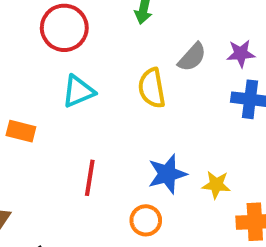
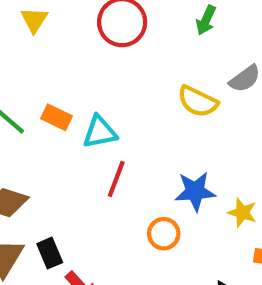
yellow semicircle: (152, 88) -> (198, 101), turned -66
cyan triangle: (78, 91) -> (100, 132), moved

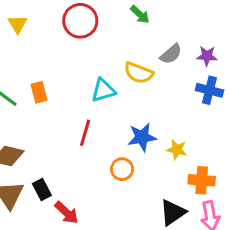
green arrow: (206, 20) -> (140, 15), turned -66
orange rectangle: (57, 117) -> (39, 92), turned 54
cyan triangle: (100, 132) -> (103, 90), moved

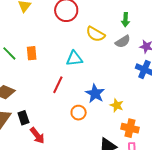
green arrow: (140, 15) -> (126, 20), moved, turned 40
yellow semicircle: (139, 73) -> (95, 34), moved
blue star: (142, 137) -> (95, 93), turned 30

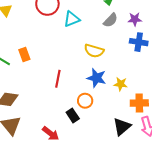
yellow semicircle: (95, 34) -> (94, 51), moved
cyan triangle: (74, 59) -> (72, 19), moved
black rectangle: (23, 118) -> (73, 116), moved

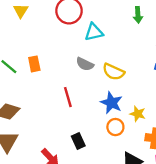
gray semicircle: (111, 20) -> (85, 64), moved, turned 63
red line: (58, 79) -> (68, 97), turned -36
orange circle: (85, 101) -> (115, 127), moved

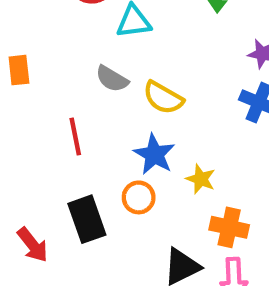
orange circle: (115, 127) -> (139, 197), moved
black rectangle: (78, 141) -> (87, 219), size x1.5

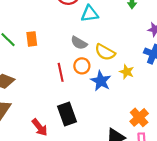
yellow star: (201, 179) -> (127, 72), moved
orange circle: (139, 197) -> (82, 66), moved
orange cross: (229, 227) -> (139, 117), turned 36

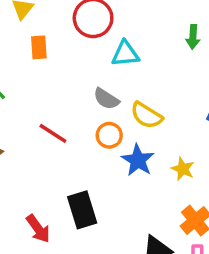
orange rectangle: (32, 39) -> (39, 47), moved
red line: (61, 72) -> (53, 133), moved, turned -48
yellow star: (127, 72) -> (183, 169), moved

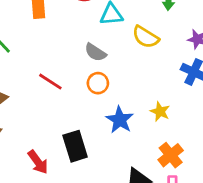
yellow semicircle: (147, 115) -> (146, 37), moved
blue star: (138, 160) -> (120, 120), moved

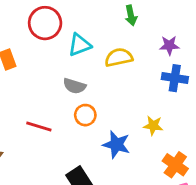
yellow semicircle: (146, 37) -> (119, 57), turned 152

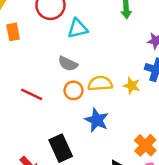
yellow semicircle: (119, 57) -> (100, 84), moved
yellow star: (153, 126) -> (132, 86), moved

